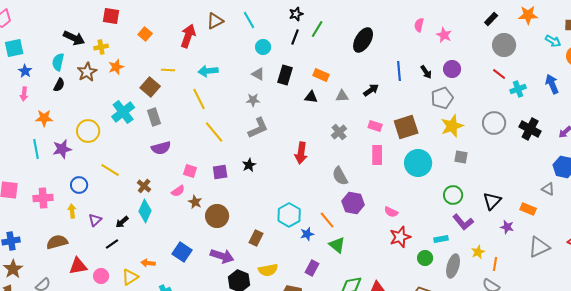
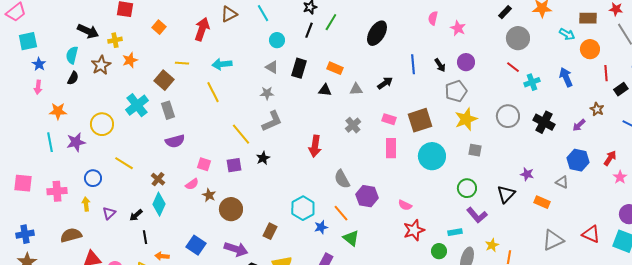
yellow line: (214, 132) -> (241, 134), moved
gray semicircle: (340, 176) -> (342, 179), moved
purple star: (507, 227) -> (527, 174), moved
black line: (112, 244) -> (145, 237), moved, turned -64

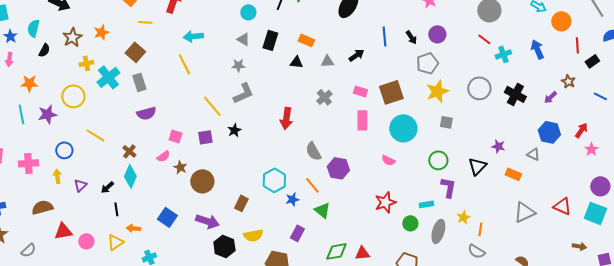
yellow cross: (115, 40) -> (86, 63), moved
cyan semicircle: (72, 55) -> (33, 28), moved
yellow line: (182, 63) -> (145, 22), moved
pink semicircle: (405, 205) -> (388, 160), moved
purple L-shape: (477, 215) -> (448, 187), turned -130

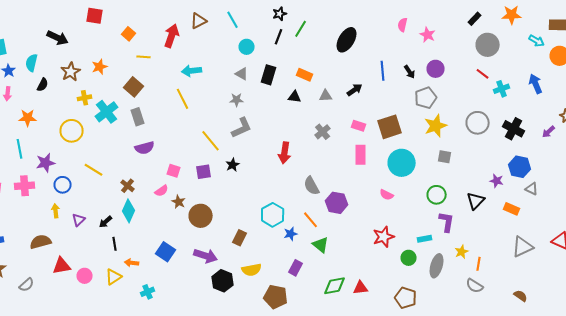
purple star: (47, 114) -> (46, 163), moved
blue hexagon: (549, 132) -> (520, 167), moved
pink cross: (28, 163) -> (25, 186), moved

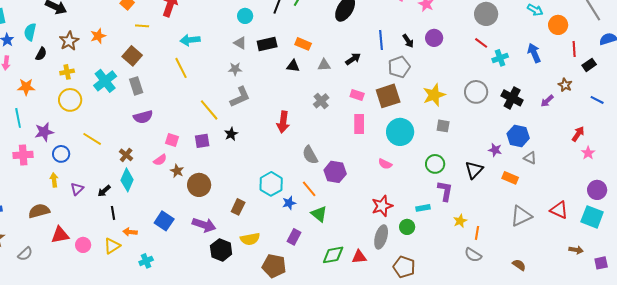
black rectangle: (269, 75) -> (267, 44), turned 60
yellow cross: (85, 98) -> (67, 72), moved
gray pentagon: (426, 98) -> (399, 67), moved
gray ellipse: (437, 266) -> (381, 237), moved

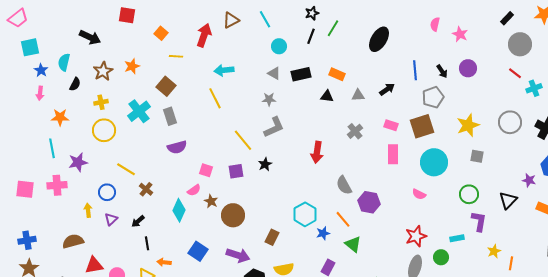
blue circle: (61, 154) -> (107, 192), moved
brown cross: (126, 155) -> (146, 189), moved
cyan diamond: (127, 180) -> (179, 210), moved

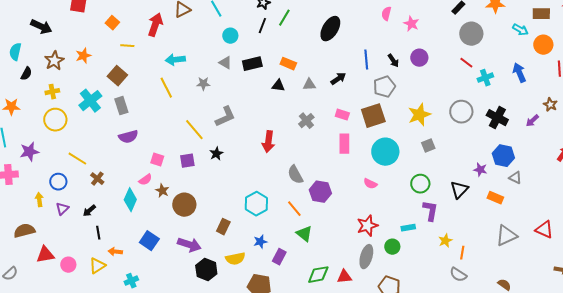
gray star: (269, 99) -> (203, 84), moved
gray square: (477, 156) -> (428, 146), turned -32
blue star: (323, 233) -> (260, 242), moved

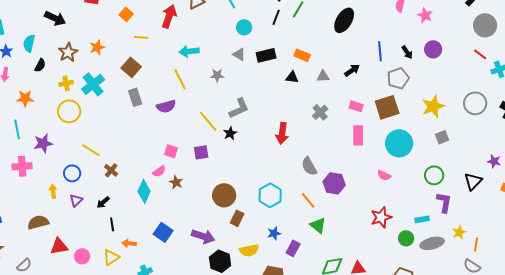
cyan cross: (90, 101) -> (93, 84), moved
purple semicircle: (128, 137) -> (166, 106), moved
black star: (216, 154) -> (230, 133), moved
brown circle: (184, 205) -> (224, 195), moved
gray ellipse: (366, 257) -> (432, 243), moved, turned 60

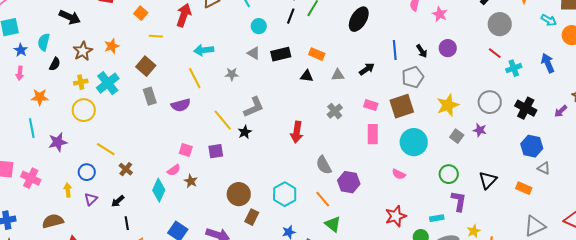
gray square: (442, 137) -> (457, 136), turned -32
purple star: (494, 161) -> (480, 130), moved
pink cross: (22, 166) -> (31, 178), moved, turned 30

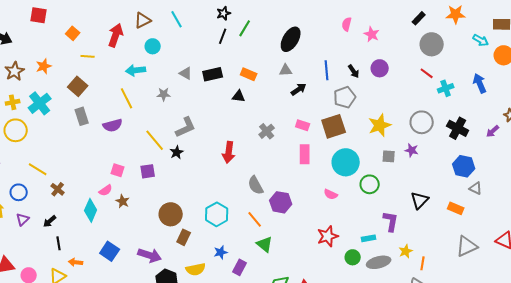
cyan circle: (259, 26) -> (153, 46), moved
gray triangle: (338, 75) -> (286, 70), moved
gray square: (457, 136) -> (389, 156), turned -32
green circle: (449, 174) -> (370, 184), moved

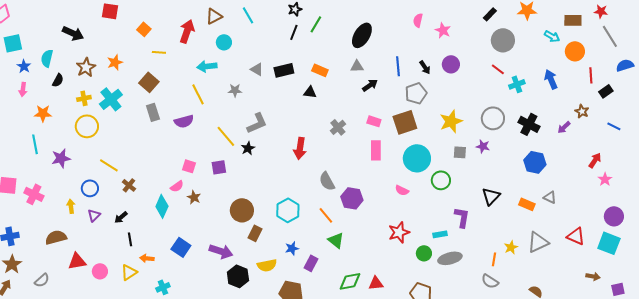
gray triangle: (476, 188) -> (550, 197), moved
yellow star: (406, 251) -> (511, 247), moved

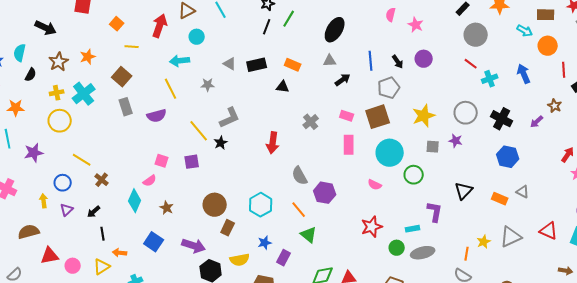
brown star: (194, 197) -> (167, 208), moved

